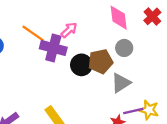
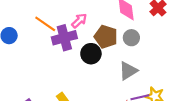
purple cross: (53, 48) -> (64, 38), turned -30
brown pentagon: (101, 61) -> (106, 37), moved, turned 30

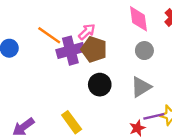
brown pentagon: (106, 37) -> (94, 49), moved
black circle: (91, 54) -> (100, 85), moved

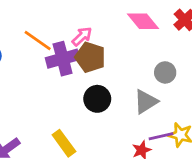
pink diamond: (139, 19) -> (143, 21), turned -32
gray circle: (144, 51) -> (165, 72), moved

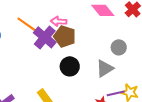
pink arrow: (82, 36) -> (59, 21), turned -133
purple cross: (63, 59) -> (45, 37), turned -35

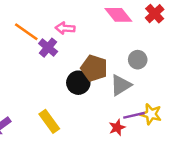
brown pentagon: (65, 36) -> (94, 68), moved
purple cross: (45, 37) -> (48, 48), size x0.7

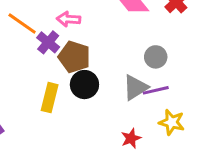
brown pentagon: (94, 68) -> (74, 57), moved
purple line: (134, 115) -> (156, 90), moved
yellow rectangle: (49, 121) -> (50, 98), moved, turned 50

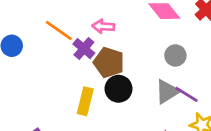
gray circle: (156, 57) -> (175, 55), moved
purple line: (156, 90) -> (187, 94), turned 45

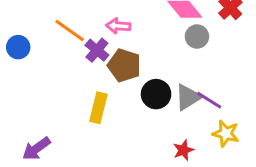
gray circle: (175, 55) -> (197, 37), moved
black circle: (119, 89) -> (156, 94), moved

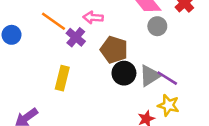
brown pentagon: (124, 65) -> (114, 50), moved
yellow rectangle: (98, 108) -> (62, 78), moved
yellow star: (226, 134) -> (168, 105), moved

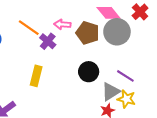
gray circle: (157, 26) -> (117, 32), size x1.6
brown pentagon: (114, 50) -> (88, 33), moved
gray triangle: (150, 76) -> (111, 92), moved

